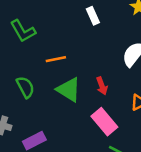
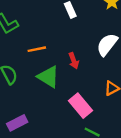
red arrow: (102, 86) -> (74, 61), moved

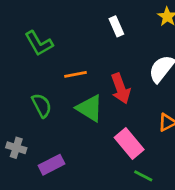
red arrow: (74, 61) -> (121, 88), size x1.5

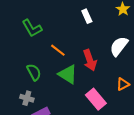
orange line: (75, 74) -> (58, 50), turned 49
gray cross: (16, 148) -> (27, 98), moved

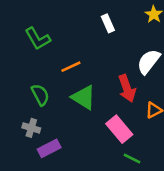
orange line: (58, 50) -> (71, 67), turned -63
red arrow: (90, 60) -> (127, 88), moved

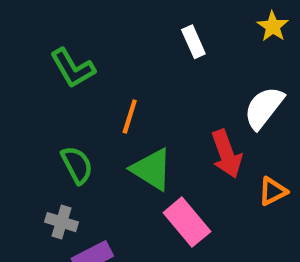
orange line: (71, 67) -> (130, 117), turned -48
pink rectangle: (119, 129) -> (187, 222), moved

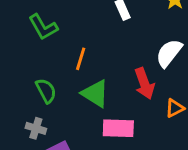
pink rectangle: (187, 222) -> (118, 128), turned -48

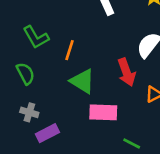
green L-shape: (43, 27) -> (36, 37), moved
green semicircle: (46, 91) -> (25, 73), moved

